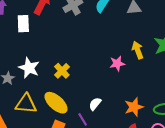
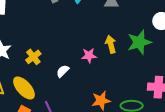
white semicircle: (95, 104) -> (63, 71), moved

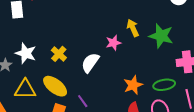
green star: (139, 42) -> (161, 36), moved, turned -30
white semicircle: (63, 71) -> (90, 63), size x1.5

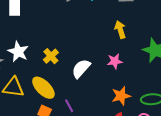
yellow arrow: (133, 28) -> (120, 30), moved
pink star: (113, 43) -> (115, 61), moved

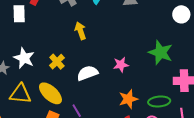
yellow arrow: (120, 30) -> (80, 31), moved
white semicircle: (81, 69) -> (87, 73), turned 30

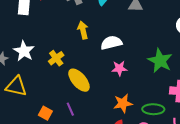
white semicircle: (87, 73) -> (111, 43), moved
yellow ellipse: (50, 93) -> (79, 80), moved

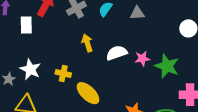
yellow cross: (56, 58) -> (63, 73), turned -35
pink star: (119, 68) -> (142, 59), moved

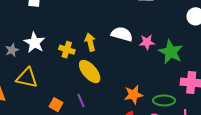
yellow arrow: (87, 43) -> (90, 42), moved
white semicircle: (117, 53) -> (122, 34), turned 30

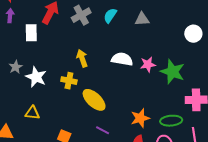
yellow arrow: (90, 42) -> (82, 58), moved
gray star: (12, 50) -> (16, 67), moved
yellow triangle: (27, 78) -> (32, 113), size x0.7
purple line: (81, 100) -> (103, 130), moved, turned -32

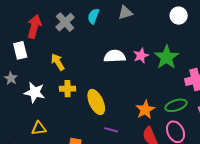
yellow arrow: (82, 58) -> (58, 62), moved
gray star: (16, 67) -> (11, 78), moved
green star: (173, 72) -> (167, 57), turned 30
yellow ellipse: (94, 100) -> (96, 102), turned 35

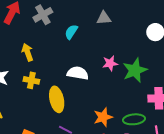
cyan semicircle: (93, 16) -> (71, 32), moved
white semicircle: (115, 56) -> (78, 73), moved

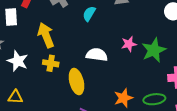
yellow arrow: (27, 52) -> (46, 35), size x1.4

